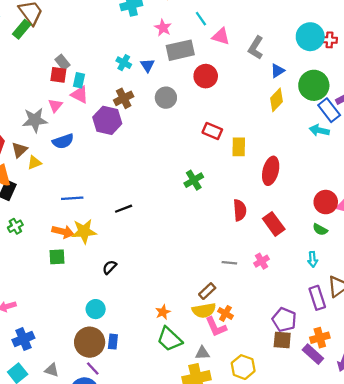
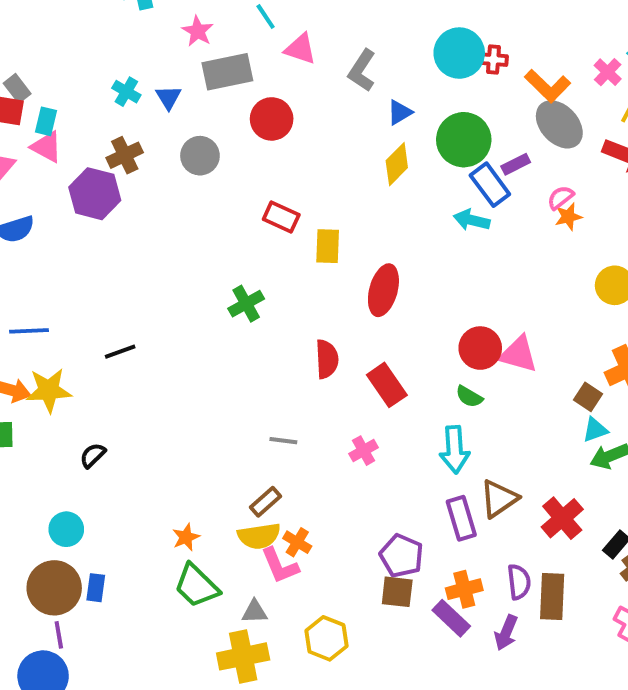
cyan arrow: (313, 259) -> (455, 450), size x1.6
gray line: (229, 263) -> (283, 441), moved
purple line: (93, 369) -> (59, 635), turned 32

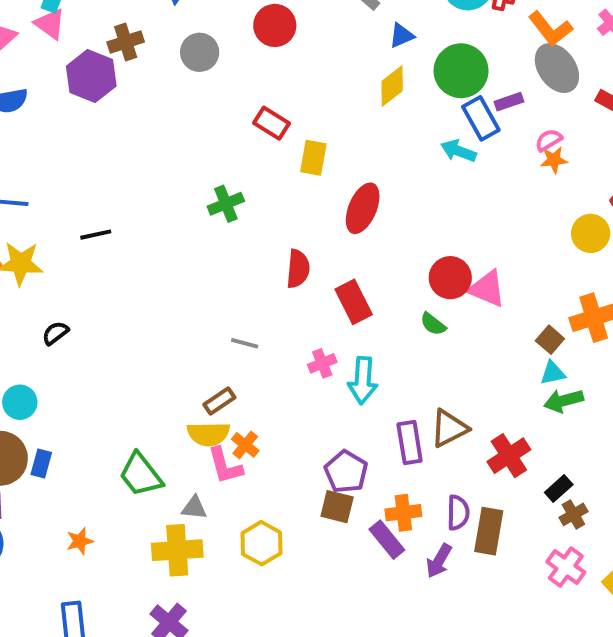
cyan arrow: (455, 450) -> (363, 380), moved
orange star: (186, 537) -> (80, 541), moved

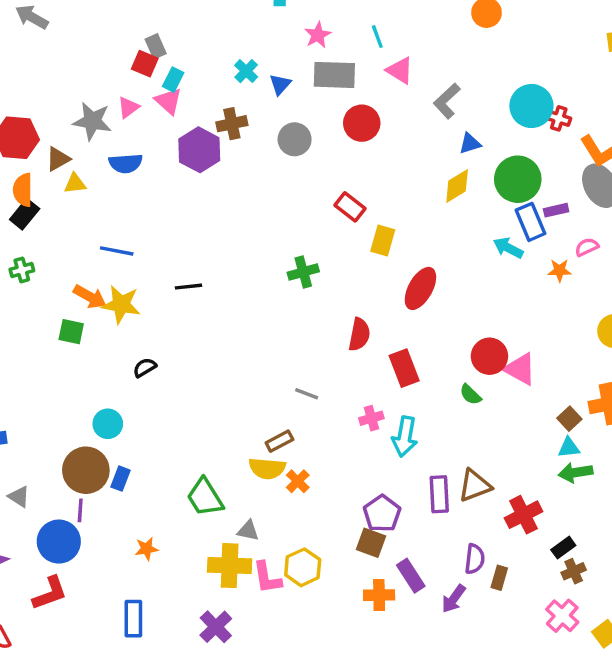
orange star: (554, 160) -> (560, 270), moved
pink L-shape: (225, 466) -> (267, 578), moved
orange cross: (403, 513) -> (379, 595), moved
brown rectangle: (489, 531) -> (499, 578), size x0.6

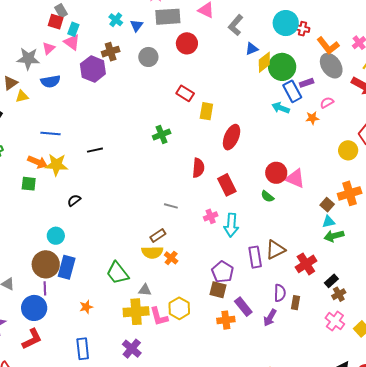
yellow diamond: (457, 186) -> (264, 62), moved
blue rectangle: (121, 479) -> (67, 267), size x1.6

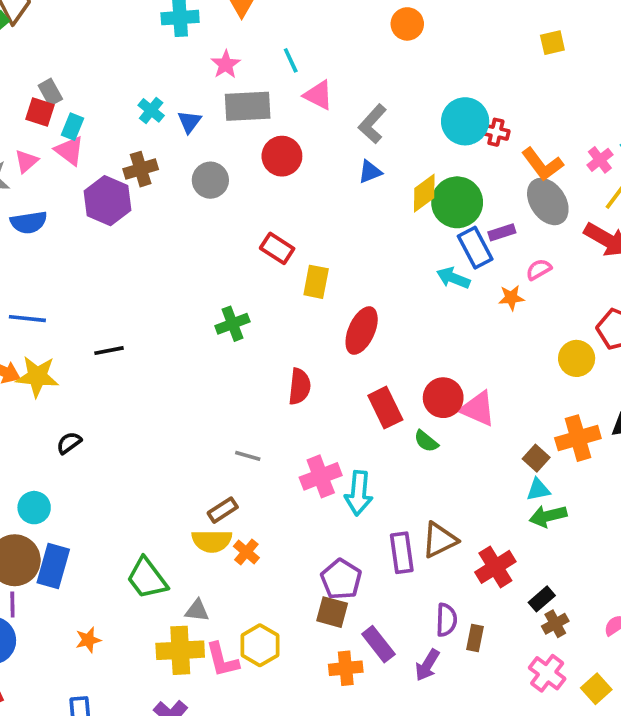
blue triangle: (252, 49) -> (370, 172), moved
red rectangle: (227, 185) -> (385, 408), moved
pink cross: (211, 216) -> (321, 476), size x1.5

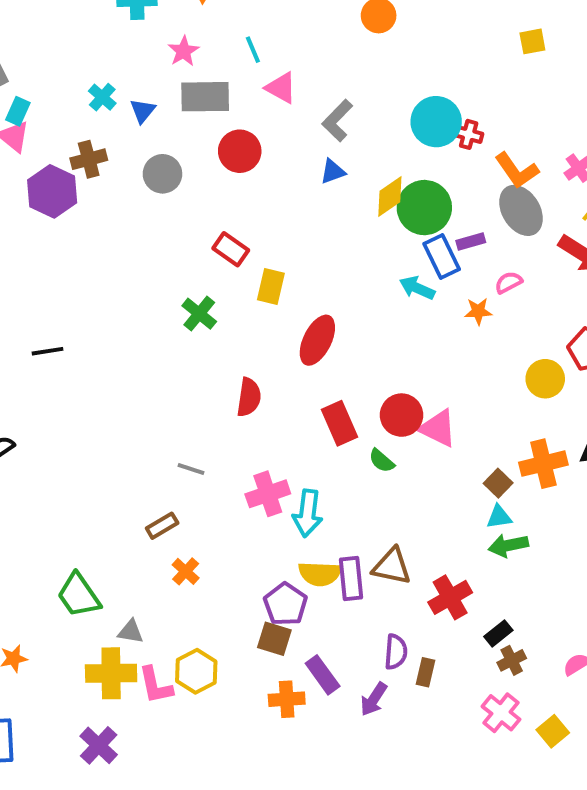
green cross: (232, 324) -> (199, 314), moved, turned -32
brown triangle: (439, 540) -> (392, 566), turned 36
yellow semicircle: (212, 541) -> (320, 574), moved

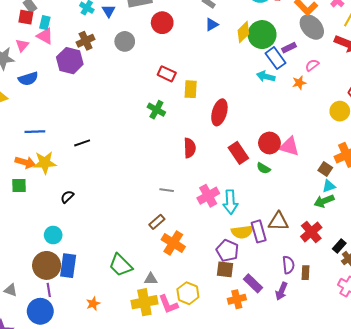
green arrow: (508, 545) -> (324, 201), moved
orange cross: (186, 571) -> (173, 243), size x1.6

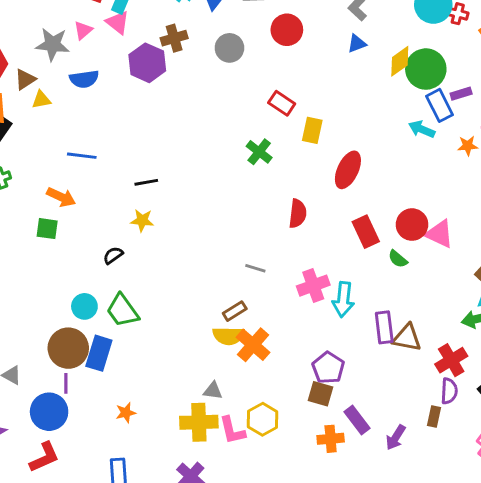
yellow star: (45, 163) -> (142, 220), moved, size x0.7
purple rectangle: (259, 231) -> (384, 327), moved
yellow semicircle: (242, 232) -> (229, 336), moved
green trapezoid: (121, 265) -> (123, 311), moved
purple semicircle: (288, 265) -> (449, 391), moved

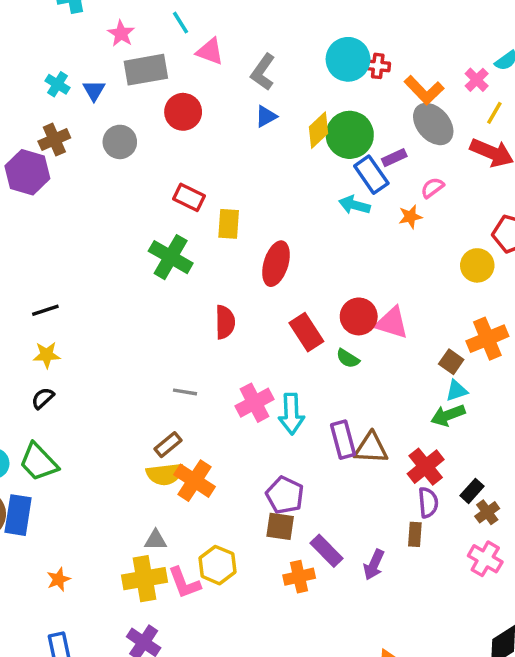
green cross: (259, 152) -> (171, 257), size x1.4
black semicircle: (113, 255) -> (43, 398), moved

